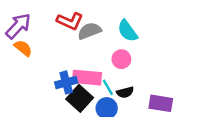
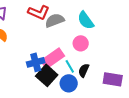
pink rectangle: (87, 78) -> (53, 58), turned -40
black semicircle: (125, 92) -> (84, 70), turned 128

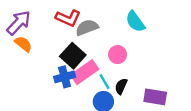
cyan semicircle: (86, 20) -> (135, 22), moved
black square: (47, 75) -> (73, 56), moved

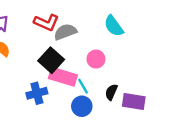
pink rectangle: (85, 72) -> (63, 77), turned 52
blue cross: (65, 77) -> (37, 93), moved
black semicircle: (121, 86) -> (111, 92), moved

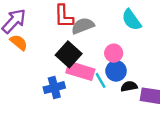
red L-shape: (46, 22) -> (64, 16), turned 65
black semicircle: (111, 92) -> (129, 86), turned 56
blue circle: (82, 106) -> (116, 71), moved

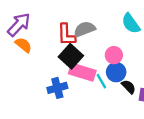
red L-shape: (64, 16) -> (66, 35), moved
black semicircle: (129, 86) -> (129, 87), turned 56

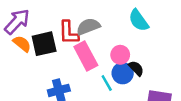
black square: (71, 56) -> (44, 44), moved, turned 35
pink rectangle: (82, 72) -> (86, 56), moved, turned 45
black semicircle: (129, 87) -> (136, 68), moved

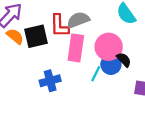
pink circle: (120, 55) -> (109, 47), size x1.5
pink rectangle: (86, 56) -> (76, 48), turned 36
cyan line: (107, 83) -> (96, 74), turned 56

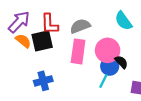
red L-shape: (59, 26) -> (50, 24), moved
cyan line: (96, 74) -> (103, 81), moved
blue cross: (50, 81) -> (43, 81), moved

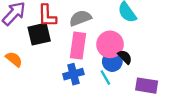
orange semicircle: (23, 41) -> (14, 59), moved
blue cross: (43, 81) -> (73, 74), moved
cyan line: (103, 81) -> (105, 78), turned -56

